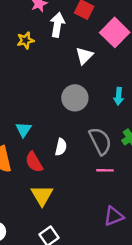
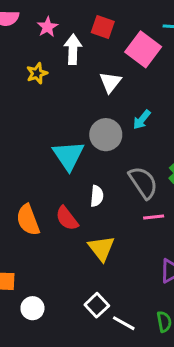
cyan arrow: (119, 96) -> (142, 120), moved, turned 42
cyan triangle: (23, 130) -> (68, 156), moved, size x1.6
yellow triangle: (42, 195) -> (101, 248), moved

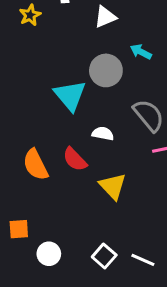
white triangle: (110, 82) -> (105, 17), turned 35
cyan arrow: (142, 120) -> (141, 52), turned 84
white semicircle: (97, 196) -> (103, 134), turned -78
white square: (97, 305) -> (104, 256), moved

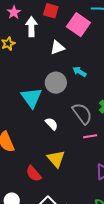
white semicircle: (103, 134) -> (52, 124), turned 32
red semicircle: (75, 159) -> (34, 174), moved

